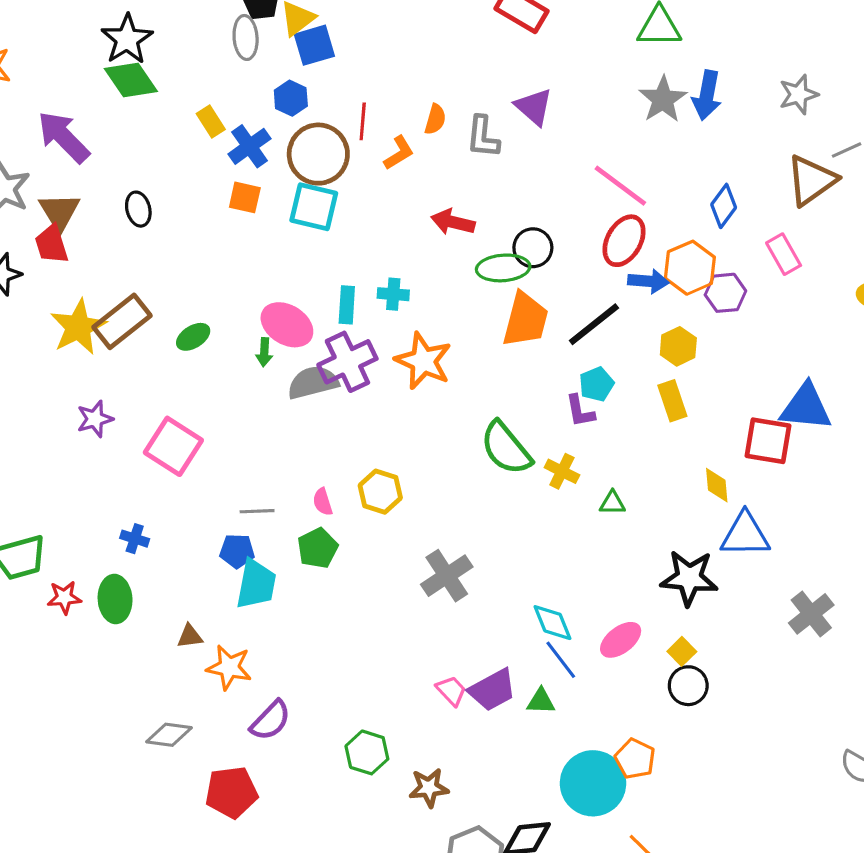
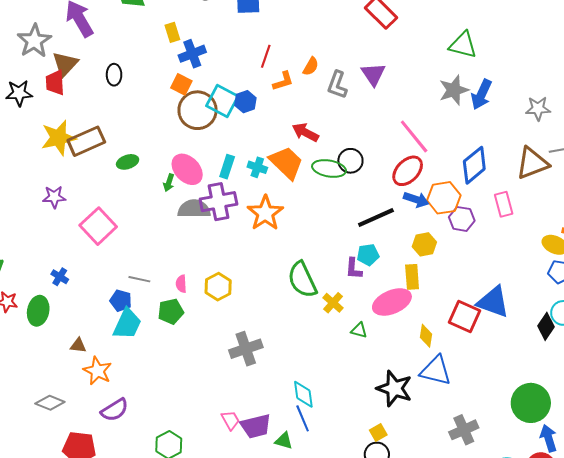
blue hexagon: (291, 98) -> (245, 102), moved
brown circle: (318, 154) -> (198, 110), moved
blue diamond: (724, 206) -> (474, 165), size x1.4
orange trapezoid: (525, 320) -> (286, 163), moved, turned -75
pink ellipse: (621, 640) -> (392, 302), moved, size x1.4

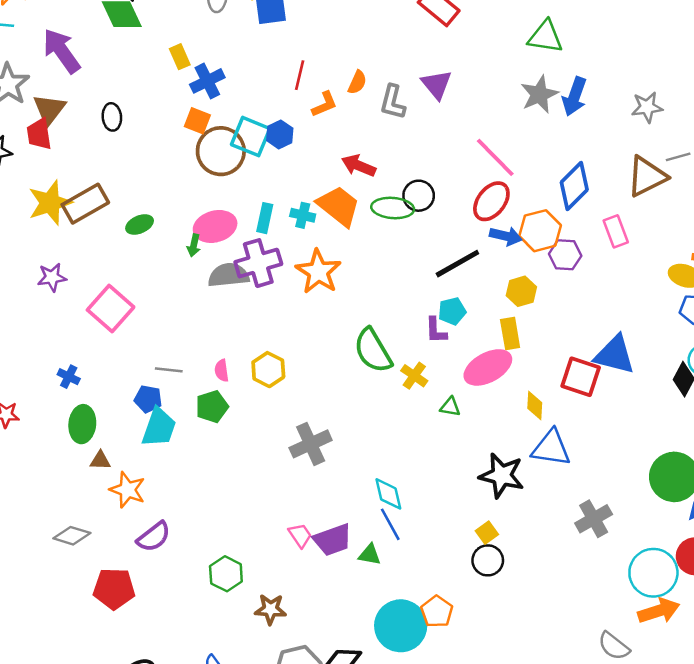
pink ellipse: (187, 169) -> (215, 226), turned -56
green ellipse: (38, 311) -> (82, 424), moved

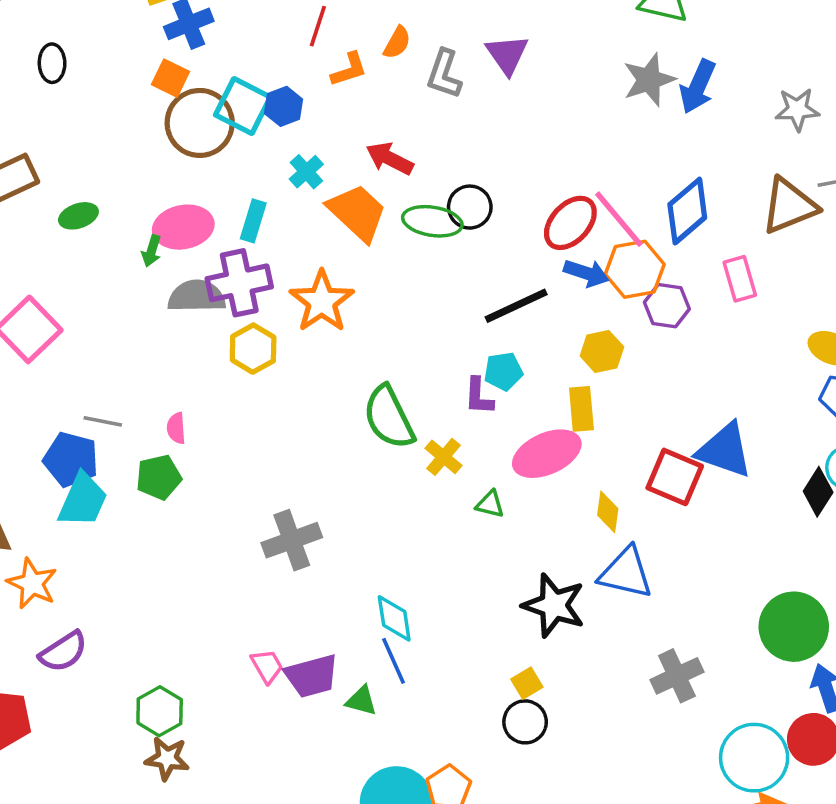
pink line: (495, 157) -> (619, 219), moved
cyan cross: (303, 215) -> (306, 172), moved, turned 30
yellow hexagon: (268, 370) -> (253, 349), moved
blue pentagon: (148, 399) -> (71, 459), size x1.4
brown star: (270, 609) -> (167, 758), moved

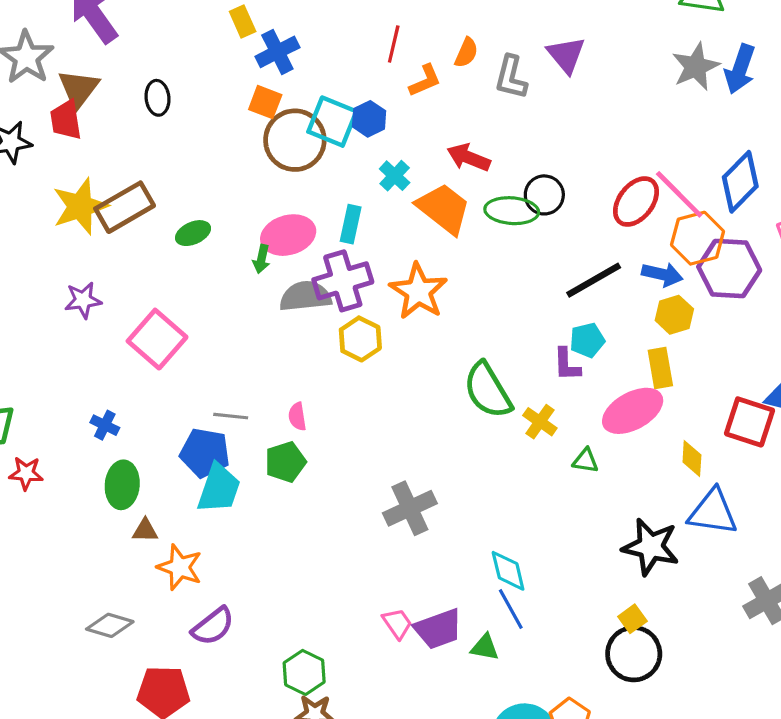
blue arrow: (586, 273) -> (662, 274), moved
purple hexagon: (667, 306) -> (729, 268), size x1.5
black circle: (525, 722) -> (634, 654), size x1.4

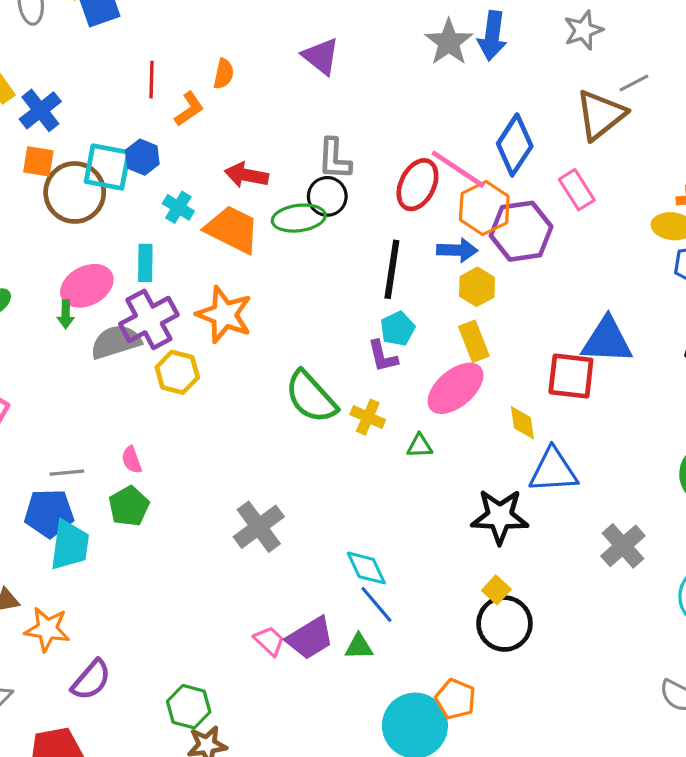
gray L-shape: (511, 77) -> (334, 159), moved
black line: (594, 280) -> (392, 269), turned -40

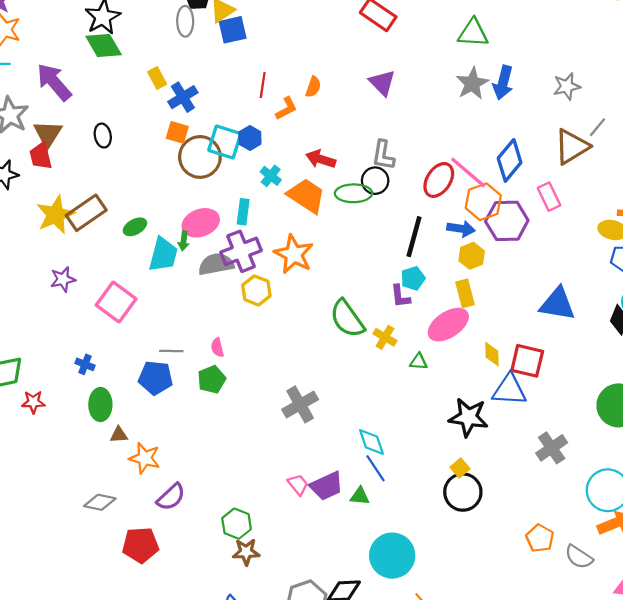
gray line: (634, 83) -> (598, 127), turned -30
red square: (571, 376) -> (527, 361), moved
cyan trapezoid: (70, 545) -> (163, 255), moved
orange pentagon: (455, 699) -> (540, 538), moved

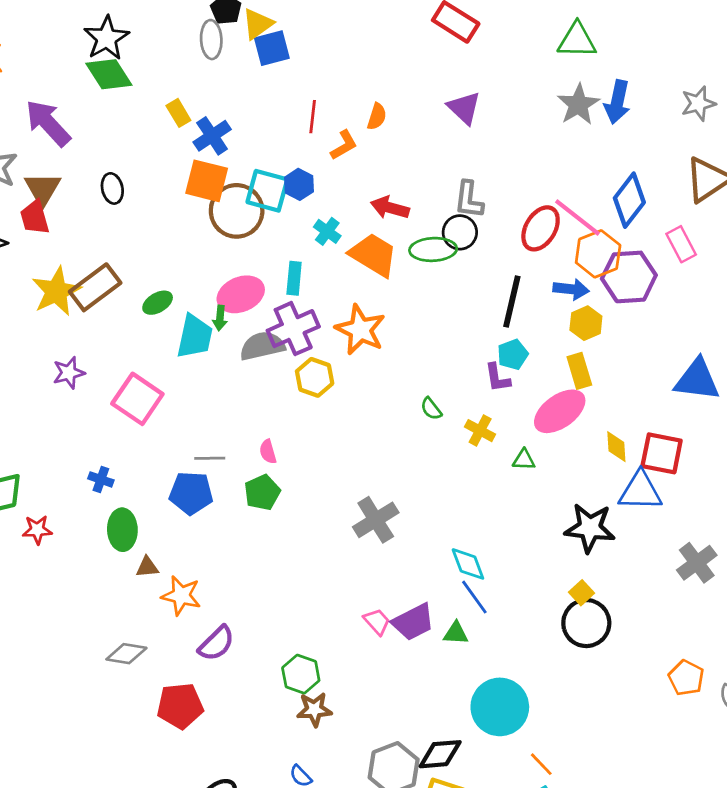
orange square: (177, 132) -> (207, 181), size x1.5
green semicircle: (347, 319) -> (431, 409), size x0.5

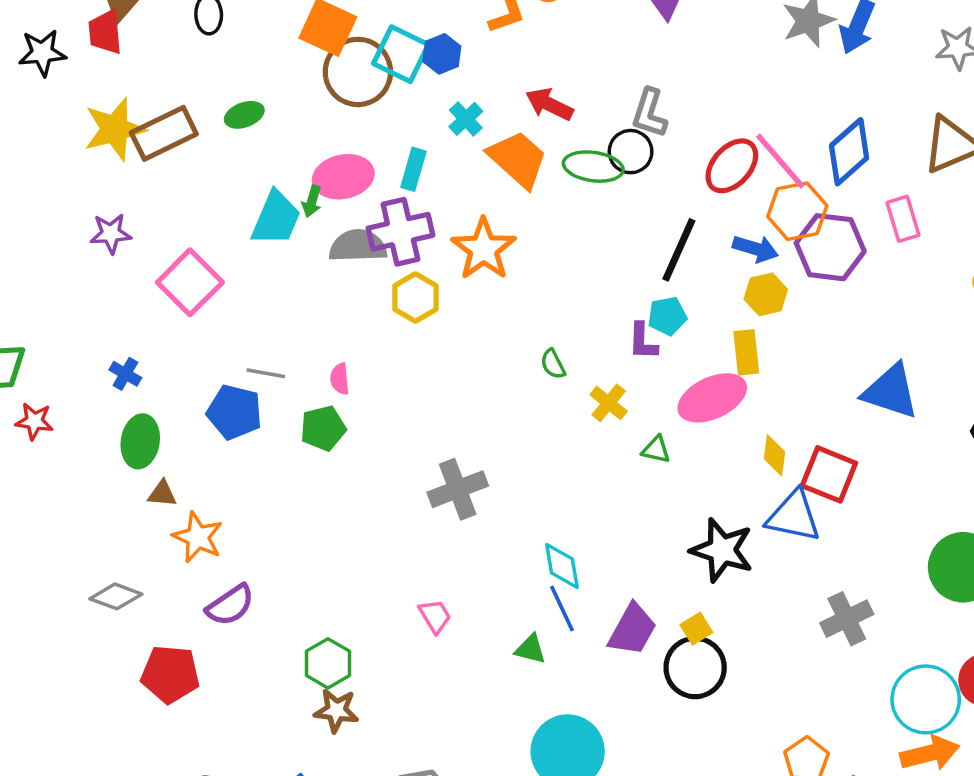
green ellipse: (158, 303) -> (244, 115), moved
purple trapezoid: (413, 622) -> (632, 630), moved, turned -45

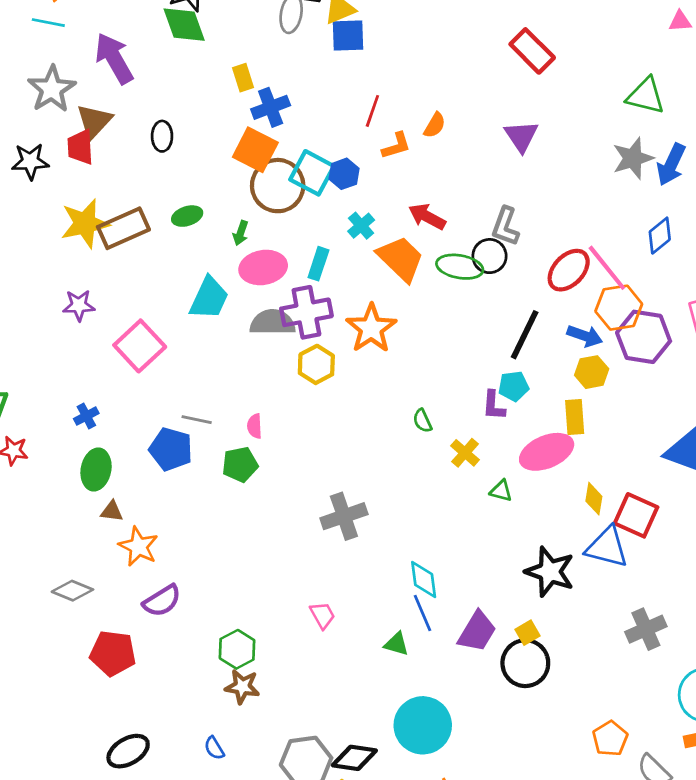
blue diamond: (849, 152) -> (660, 236), moved, size x0.7
green arrow: (312, 201) -> (241, 233), moved
blue cross: (125, 374) -> (86, 416), turned 30

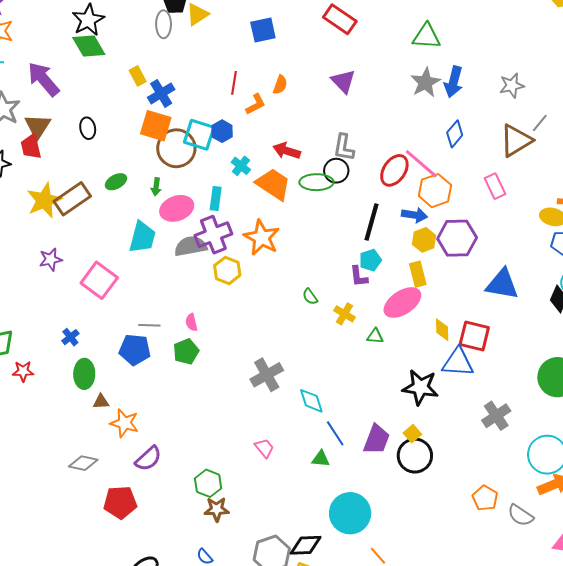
blue square: (348, 35) -> (263, 30), moved
purple hexagon: (644, 337) -> (457, 238), moved
cyan diamond: (424, 580) -> (311, 401), moved

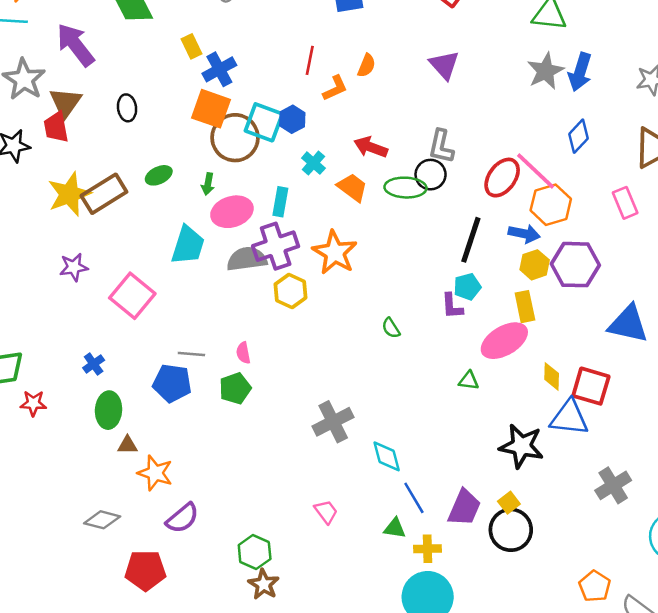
orange trapezoid: (273, 184) -> (352, 187), size x0.7
yellow cross: (345, 314) -> (428, 549), moved, turned -35
brown star: (217, 509) -> (264, 584), turned 30

